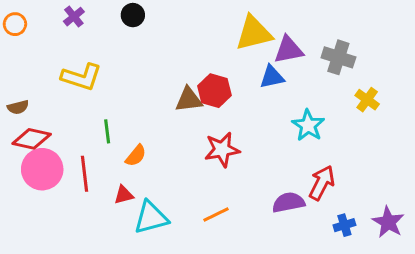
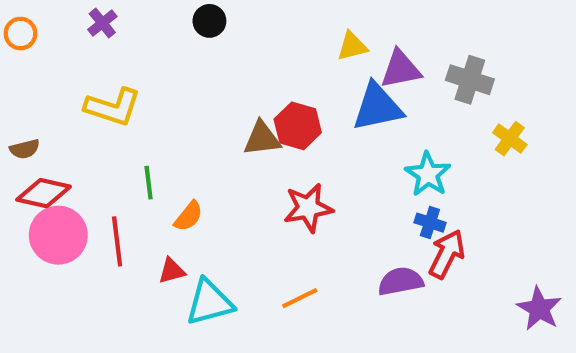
black circle: (133, 15) -> (209, 21), moved
yellow triangle: (254, 33) -> (352, 46), size x0.6
blue triangle: (272, 77) -> (377, 107), size x1.5
blue cross: (344, 225) -> (430, 223), moved, turned 35

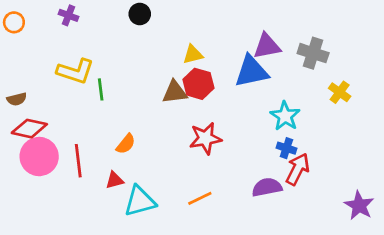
purple cross: (102, 23) -> (68, 15), turned -30
yellow triangle: (352, 46) -> (193, 55), moved
green line: (149, 183) -> (101, 89), moved

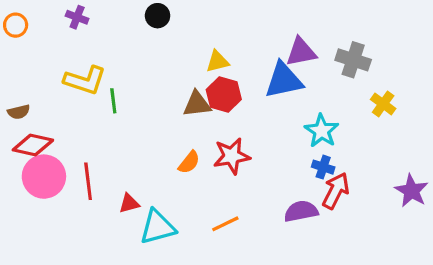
orange semicircle: (126, 144) -> (189, 162), moved
purple star: (359, 205) -> (411, 191), moved

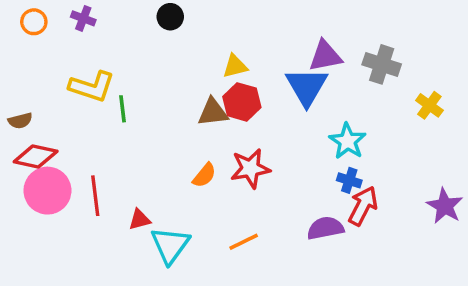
orange circle: (16, 25) -> (34, 22), moved
blue triangle: (284, 80) -> (307, 87), turned -48
yellow cross: (383, 104) -> (429, 105), moved
cyan triangle: (158, 227) -> (170, 245), turned -39

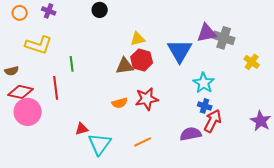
purple triangle: (325, 56) -> (207, 33), moved
yellow L-shape: (92, 87) -> (39, 45), moved
orange semicircle: (204, 175) -> (120, 103), turned 35
red line: (95, 196) -> (56, 88), moved

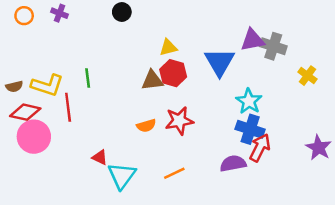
yellow L-shape: (39, 45) -> (47, 85), moved
blue cross: (205, 106) -> (250, 129), size x1.6
red triangle: (82, 129) -> (100, 157), turned 40

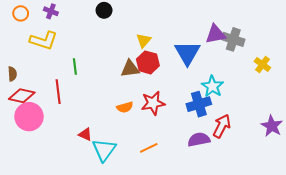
yellow triangle: (168, 47) -> (144, 41), turned -35
yellow L-shape: (47, 85) -> (44, 41), moved
brown semicircle: (14, 87) -> (12, 74), turned -80
blue cross: (250, 129) -> (199, 104), moved, turned -35

